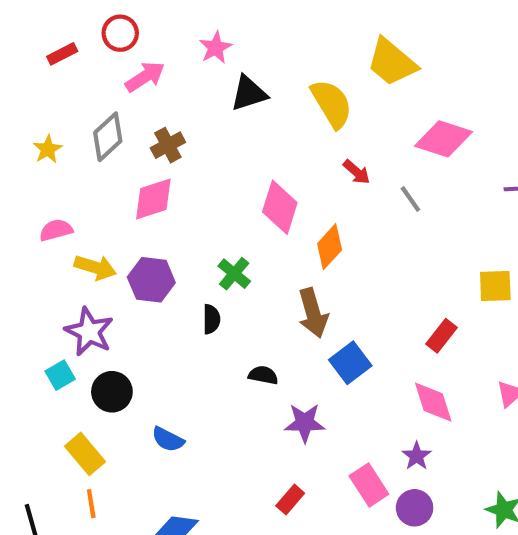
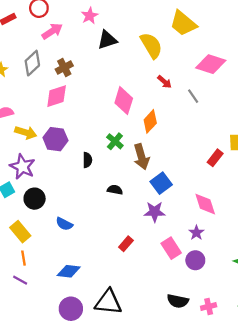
green cross: (234, 274) -> (115, 141), moved
red rectangle: (441, 336) -> (215, 158), moved
purple star: (305, 423) -> (155, 212), moved
red rectangle: (290, 500) -> (126, 244), moved

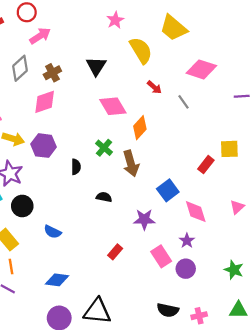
pink star: (90, 16) -> (115, 20), moved
black triangle: (107, 40) -> (96, 66), moved, turned -40
pink diamond: (124, 101) -> (113, 106), turned -48
blue square: (161, 183) -> (168, 190), moved

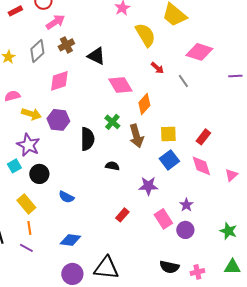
black triangle: (96, 66) -> (96, 56), moved, turned -36
brown cross: (52, 73) -> (66, 45), moved
yellow square: (229, 149) -> (168, 134), moved
black semicircle: (76, 167) -> (87, 139), size x1.6
pink diamond: (196, 212) -> (201, 166), moved

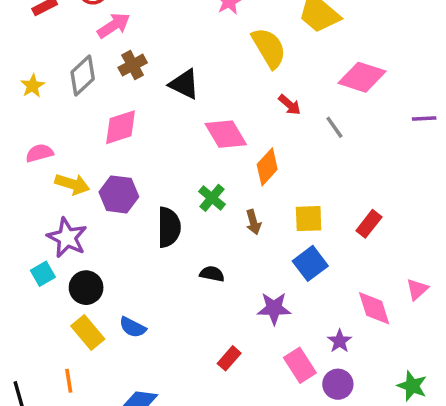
brown arrow: (136, 136) -> (253, 222), size x0.6
pink diamond: (201, 166) -> (374, 308), moved
yellow rectangle: (26, 204) -> (88, 332), moved

